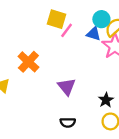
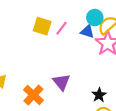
yellow square: (56, 19) -> (42, 26), moved
orange cross: (28, 62) -> (33, 95), moved

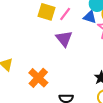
purple triangle: (61, 82) -> (64, 39), moved

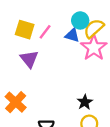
purple triangle: (64, 39) -> (29, 59), moved

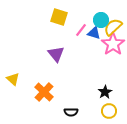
yellow square: (25, 30) -> (59, 17), moved
pink line: (45, 32) -> (81, 30), moved

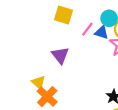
yellow triangle: (13, 79) -> (38, 82), moved

